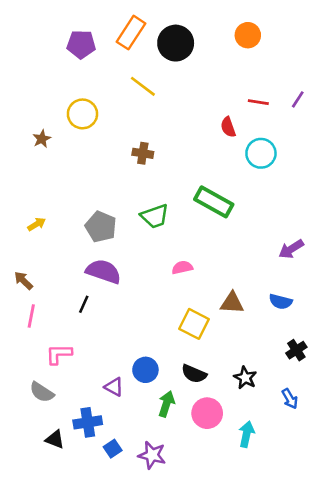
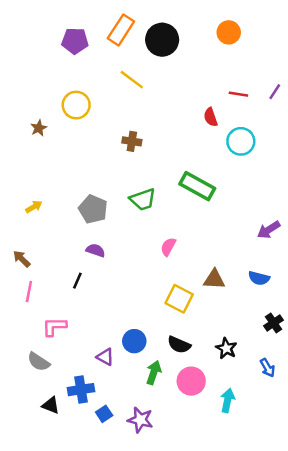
pink semicircle: (182, 267) -> (168, 247), turned -48
purple semicircle: (103, 271) -> (96, 250), size x0.6

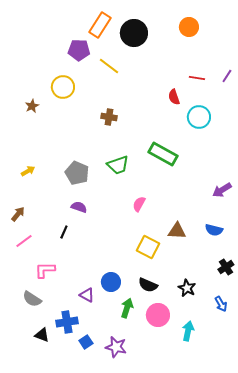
purple pentagon: (75, 41) -> (79, 50), moved
brown arrow: (22, 259) -> (18, 214), turned 84
pink line: (29, 291) -> (24, 241), turned 42

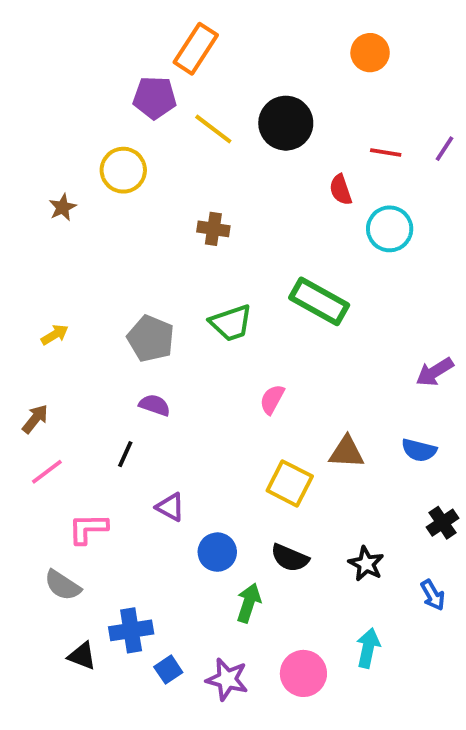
black circle: (134, 33) -> (286, 123), moved
purple triangle: (87, 295) -> (170, 507), moved
pink circle: (158, 315) -> (303, 673), moved

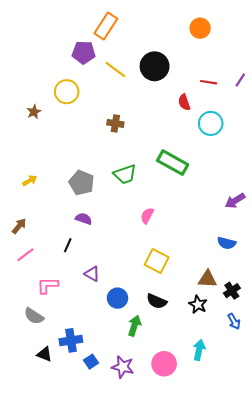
brown triangle: (347, 452) -> (207, 279), moved
black cross: (442, 523) -> (232, 291), moved

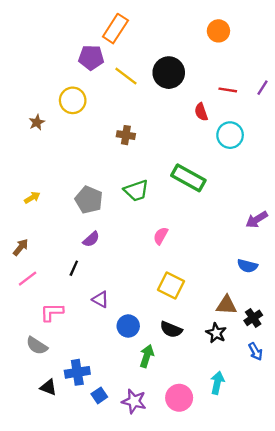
purple semicircle: (84, 219) -> (91, 239), turned 119

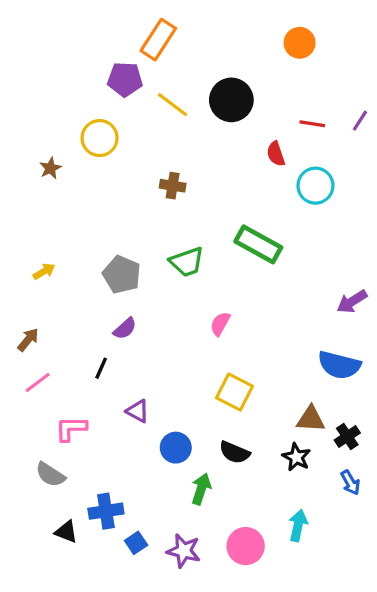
blue semicircle: (247, 266) -> (339, 365), size x1.5

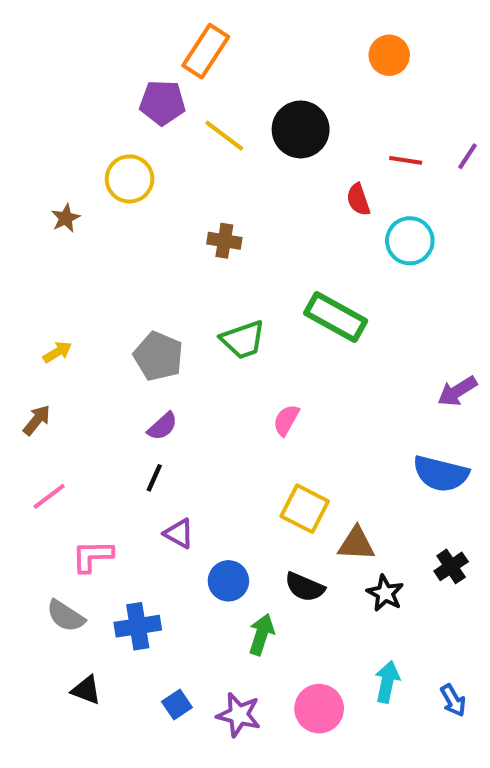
brown arrow: (28, 340) -> (37, 420), moved
black line: (101, 368) -> (154, 478), moved
brown triangle: (311, 419) -> (356, 544), moved
blue arrow: (350, 483) -> (453, 700), moved
blue cross: (106, 511) -> (138, 626), moved

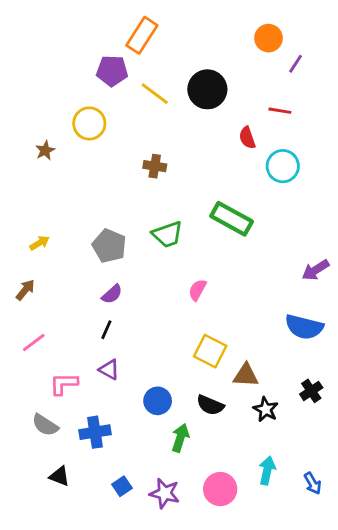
purple line: (468, 156) -> (296, 64), moved
purple triangle: (179, 533) -> (109, 370), moved

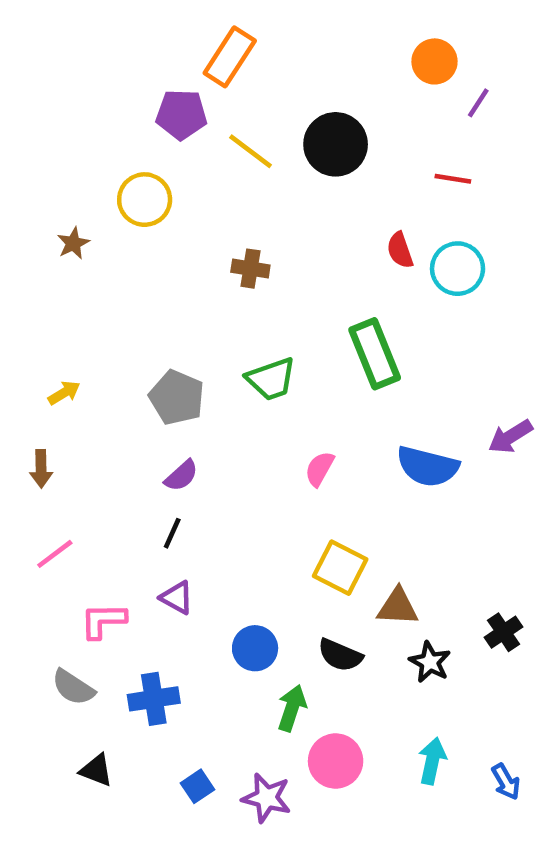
red semicircle: (247, 138) -> (400, 250), moved
green rectangle: (232, 219) -> (375, 354), turned 39
brown arrow: (25, 290) -> (41, 469), turned 140
blue semicircle: (304, 327) -> (428, 466), moved
pink circle: (220, 489) -> (336, 761), moved

